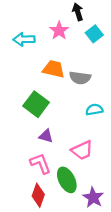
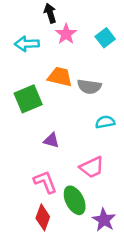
black arrow: (78, 12) -> (50, 13), moved
green square: (36, 104) -> (28, 99), moved, turned 30
purple triangle: (46, 136) -> (51, 140), moved

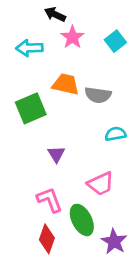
black arrow: (50, 13) -> (55, 14), turned -48
purple triangle: (51, 140) -> (56, 154), turned 42

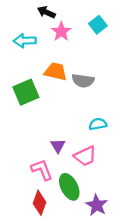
cyan square: (115, 41) -> (98, 25), moved
cyan semicircle: (115, 134) -> (98, 124), moved
purple triangle: (56, 154) -> (58, 146), moved

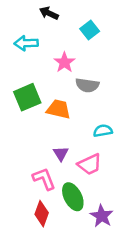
cyan square: (98, 25) -> (90, 30), moved
pink star: (61, 32) -> (64, 62), moved
orange trapezoid: (56, 72) -> (58, 109), moved

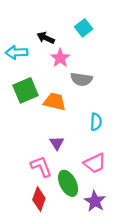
black arrow: (49, 13) -> (46, 38), moved
cyan arrow: (26, 43) -> (17, 52), moved
cyan semicircle: (103, 131) -> (96, 122), turned 102
pink trapezoid: (90, 164) -> (95, 163), moved

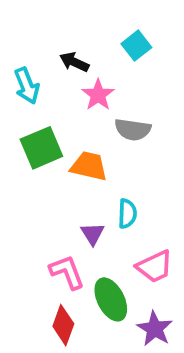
cyan arrow: (17, 52) -> (27, 86), turned -110
cyan semicircle: (96, 122) -> (127, 214), moved

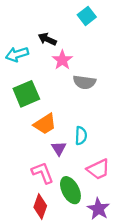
cyan square: (136, 46) -> (87, 16), moved
cyan arrow: (27, 86) -> (17, 54), turned 95
orange trapezoid: (89, 166) -> (45, 124), moved, turned 135

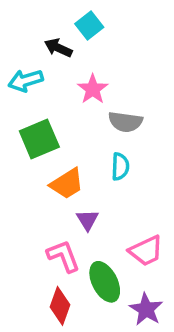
cyan square: (87, 16) -> (89, 25), moved
black arrow: (47, 39) -> (58, 48), moved
cyan semicircle: (81, 136) -> (120, 167), moved

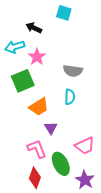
cyan square: (89, 25) -> (64, 13), moved, turned -35
pink star: (93, 89) -> (37, 57), moved

